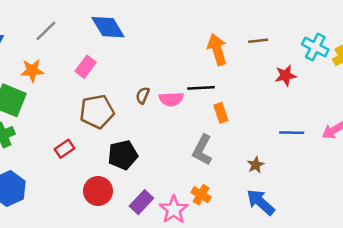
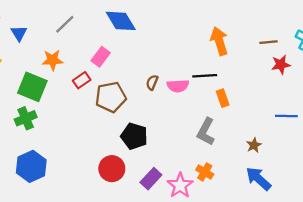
brown line: (258, 41) -> (268, 42), moved
red rectangle: (64, 149) -> (82, 80), moved
black pentagon: (123, 155) -> (134, 136), turned 30

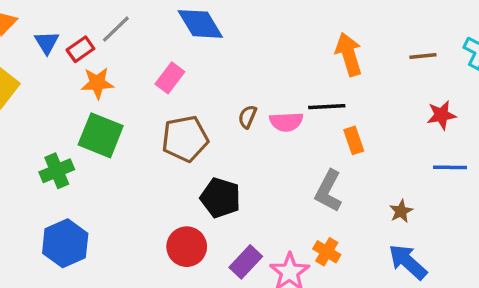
red star: (281, 65) -> (441, 115), moved
red rectangle: (82, 80) -> (80, 49), moved
green square: (32, 87) -> (101, 135), moved

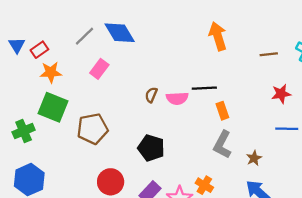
gray line: (116, 29) -> (85, 36), moved
orange arrow: (349, 54) -> (218, 36), moved
brown pentagon: (185, 139) -> (92, 129), moved
gray L-shape: (328, 191) -> (222, 145), moved
black pentagon: (220, 198) -> (151, 148), moved

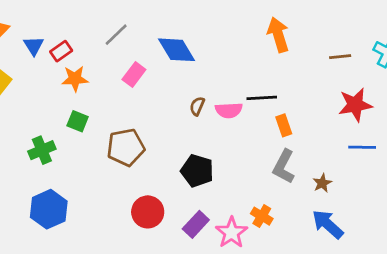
blue diamond: (120, 33) -> (177, 50), moved
red star: (281, 94) -> (355, 105), size x1.4
green square: (53, 107) -> (78, 121), size x0.6

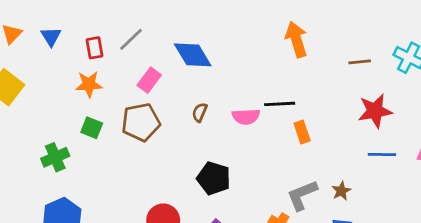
blue triangle: (34, 46) -> (51, 37), moved
red rectangle: (61, 51) -> (94, 48), moved, turned -65
brown semicircle: (197, 106) -> (200, 112), moved
brown pentagon: (126, 147) -> (141, 122), moved
gray L-shape: (284, 167) -> (302, 195), moved, turned 40

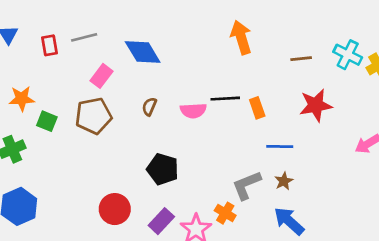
gray line: (131, 39) -> (84, 37), turned 30
orange star: (89, 84) -> (22, 99), moved
orange rectangle: (302, 132) -> (257, 108), moved
blue line: (382, 154) -> (280, 146), moved

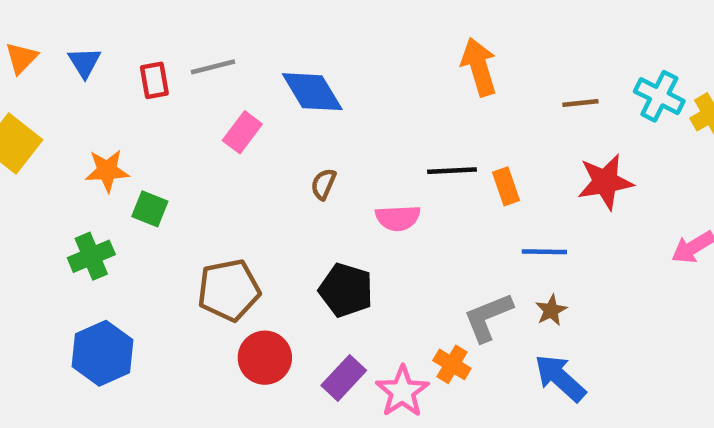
pink semicircle: (193, 111) -> (398, 218), moved
brown pentagon: (93, 116) -> (229, 290), moved

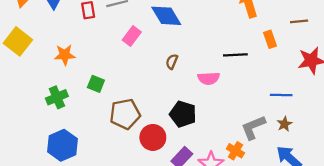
orange rectangle: (506, 186) -> (270, 39), moved
green square: (150, 209) -> (96, 84), moved
red circle: (265, 358) -> (153, 137), moved

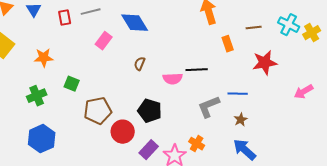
black line: (235, 55) -> (197, 70), moved
gray L-shape: (253, 127) -> (209, 107), moved

